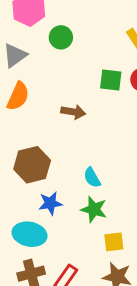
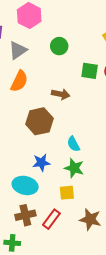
green circle: (61, 37) -> (59, 46), moved
brown hexagon: (32, 165) -> (39, 121), moved
yellow square: (114, 242) -> (67, 193), moved

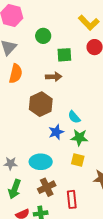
green square: (90, 71) -> (64, 55), moved
blue star: (41, 163) -> (56, 132), moved
yellow square: (67, 193) -> (78, 160), turned 32
red rectangle: (51, 219) -> (72, 199), moved, turned -30

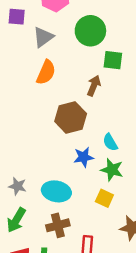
green circle: (43, 36) -> (90, 31), size x1.5
brown arrow: (54, 77) -> (94, 86), turned -77

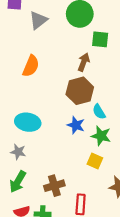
orange semicircle: (46, 72) -> (31, 66), moved
brown hexagon: (71, 118) -> (80, 91), moved
blue star: (84, 157) -> (76, 125), turned 30
cyan ellipse: (56, 191) -> (28, 122), moved

